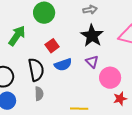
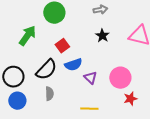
black star: (92, 36) -> (102, 36), size x0.6
purple triangle: (92, 62) -> (90, 78), moved
black semicircle: (36, 70) -> (46, 70), turned 55

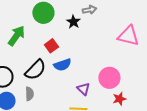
black star: (102, 36) -> (73, 22), moved
purple triangle: (90, 78) -> (83, 89), moved
gray semicircle: (49, 94) -> (29, 94), moved

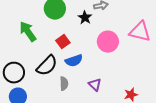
green arrow: (16, 36) -> (28, 32), turned -70
pink circle: (109, 78) -> (108, 42), moved
gray semicircle: (29, 94) -> (64, 84), moved

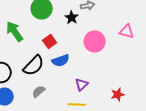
pink triangle: (140, 32) -> (127, 32), size x0.7
gray semicircle: (64, 84) -> (39, 92), moved, turned -128
purple triangle: (95, 85) -> (82, 84), turned 32

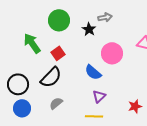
red square: (50, 42) -> (58, 53), moved
blue semicircle: (61, 60) -> (93, 72), moved, turned 60

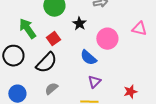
black star: (89, 29) -> (79, 24), moved
black circle: (18, 84) -> (13, 56), moved

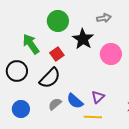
black star: (79, 24) -> (83, 39), size x1.5
blue semicircle: (88, 58) -> (75, 101), moved

